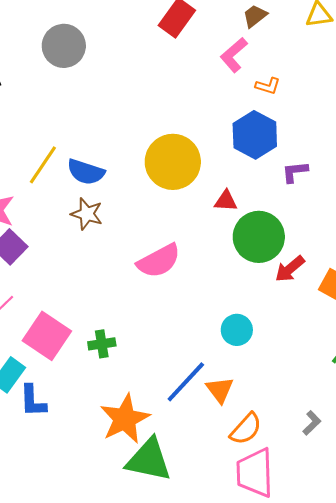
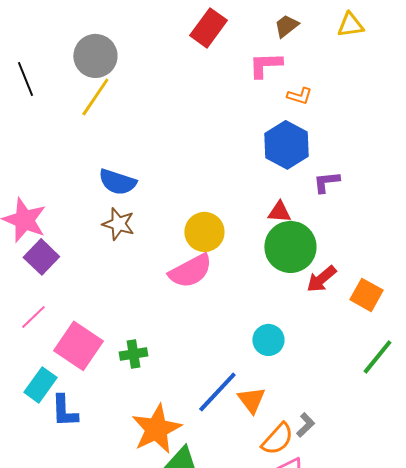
pink L-shape: (234, 55) -> (265, 65), turned 39
yellow circle: (173, 162) -> (204, 232), moved, size x0.7
yellow line: (43, 165) -> (95, 97), moved
red triangle: (226, 201) -> (279, 212), moved
gray L-shape: (312, 423) -> (305, 425), moved

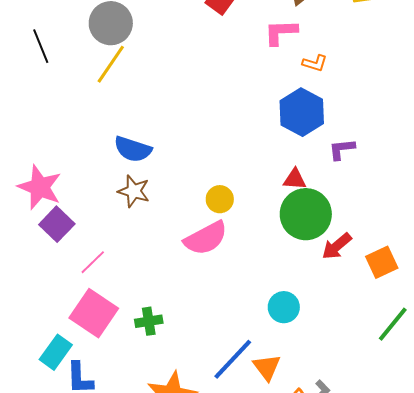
yellow circle: (204, 232) -> (220, 199), size x0.7
orange square: (366, 295) -> (382, 262), turned 36
pink line: (33, 317) -> (93, 262), moved

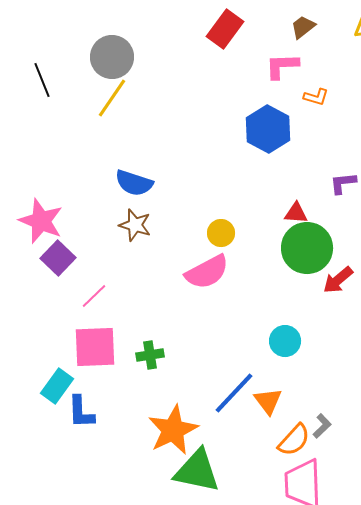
blue hexagon: (302, 112) -> (268, 129), moved
pink square: (94, 313) -> (95, 347), turned -36

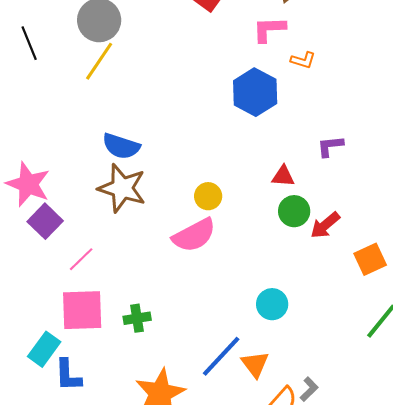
brown star: (135, 225) -> (122, 188), size x1.5
green circle: (307, 248) -> (294, 211), size x0.6
red arrow: (338, 280) -> (325, 225), moved

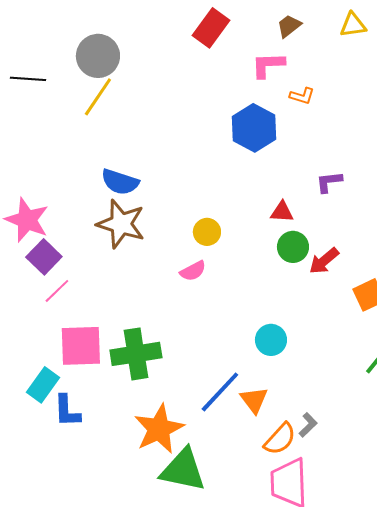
black line: (29, 43) -> (28, 79), turned -64
pink semicircle: (194, 235) -> (193, 271), size x0.6
pink line: (81, 259) -> (57, 291), moved
green cross: (137, 318) -> (136, 354), size x1.8

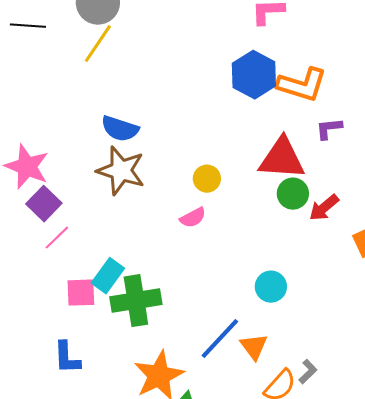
orange L-shape: (302, 96) -> (302, 85), moved, size x2.0
red triangle: (282, 212) -> (282, 159), size x2.0
pink square: (81, 346) -> (81, 293), size x0.7
cyan rectangle: (43, 385) -> (108, 276), moved

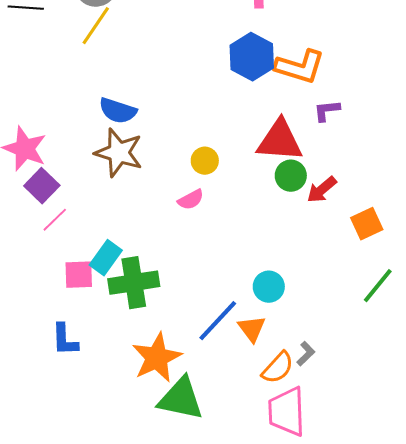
cyan circle: (271, 287) -> (269, 287), moved

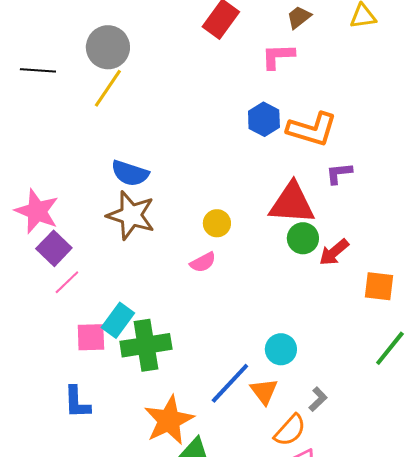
blue hexagon: (252, 57) -> (264, 119), size x0.7
orange square: (367, 224) -> (379, 286), turned 32
gray L-shape: (306, 354) -> (318, 399), moved

